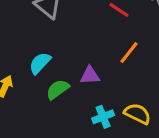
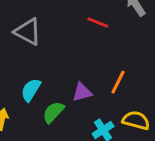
orange line: (129, 53) -> (118, 82), moved

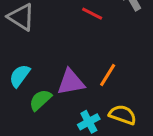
purple triangle: (82, 92) -> (71, 82), size x1.4

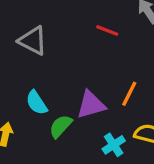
cyan semicircle: (20, 76) -> (37, 103), turned -65

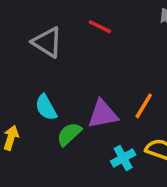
red line: (107, 31) -> (100, 27), moved

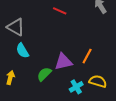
gray triangle: (47, 42) -> (16, 27), moved
cyan semicircle: (46, 107) -> (22, 51), moved

